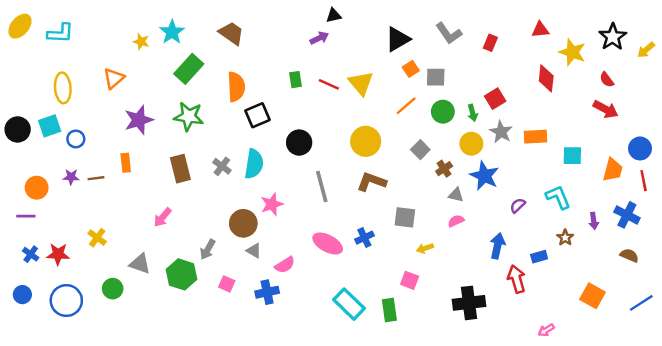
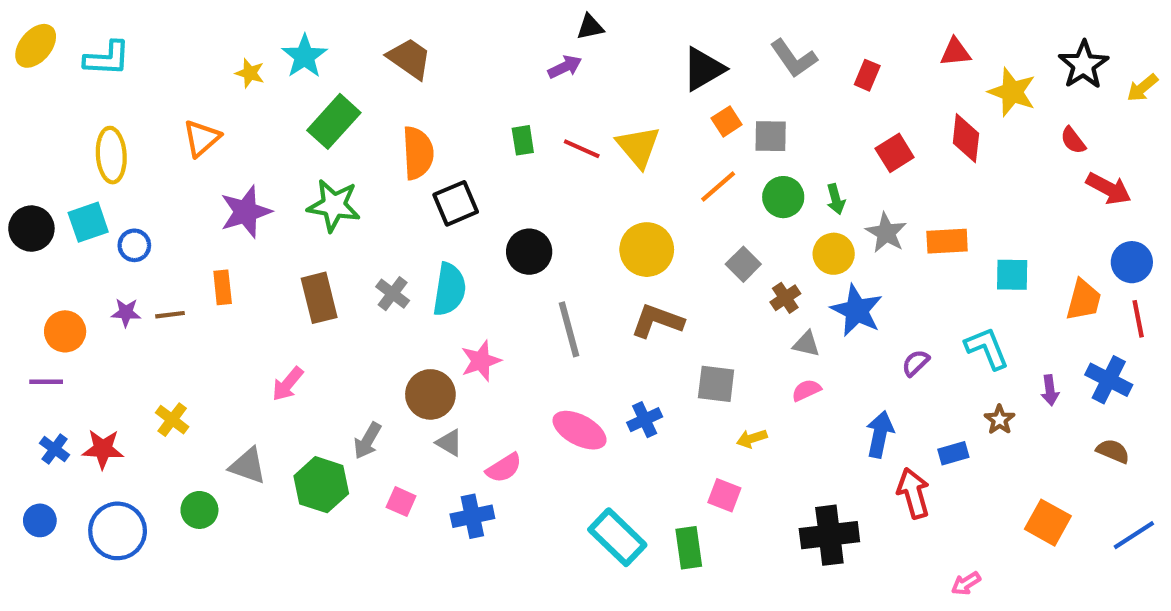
red square: (495, 99) -> (895, 153), moved
red arrow: (606, 109) -> (1109, 189), moved

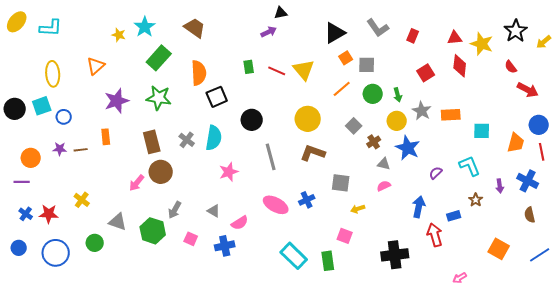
red triangle: (955, 52) -> (455, 38), moved
brown circle: (430, 394) -> (161, 172), moved
brown semicircle: (1113, 451) -> (530, 215), turned -126

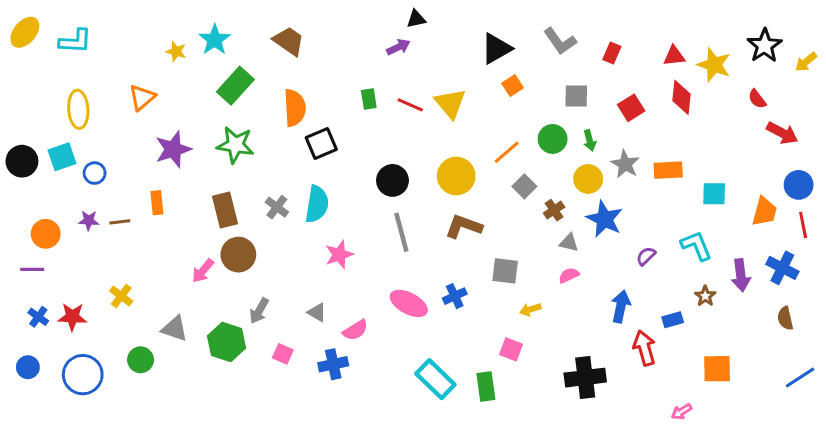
gray square: (367, 65) -> (576, 96), moved
orange line: (342, 89) -> (507, 152), moved
black circle: (252, 120) -> (392, 180), moved
purple arrow: (500, 186) -> (741, 275), size x1.5
orange square: (499, 249) -> (717, 369), moved, turned -30

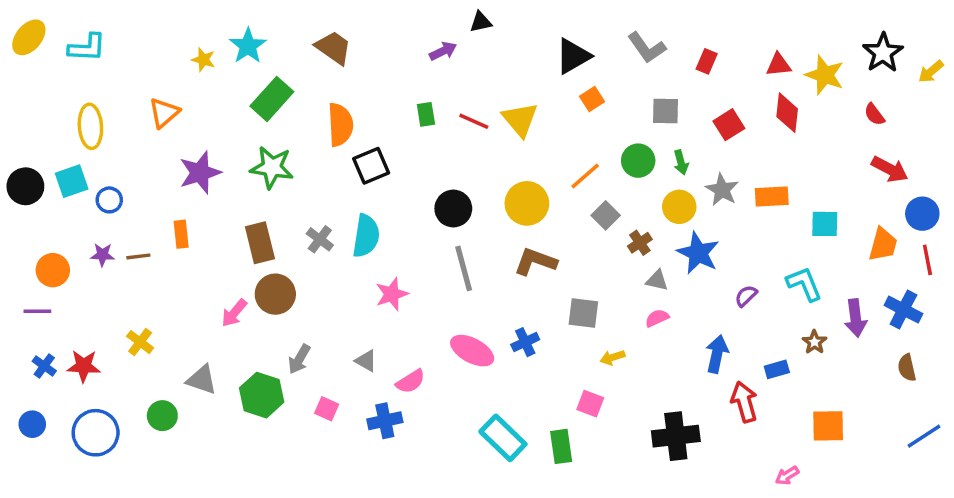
purple arrow: (398, 47) -> (443, 51), moved
red arrow: (782, 133) -> (890, 169), moved

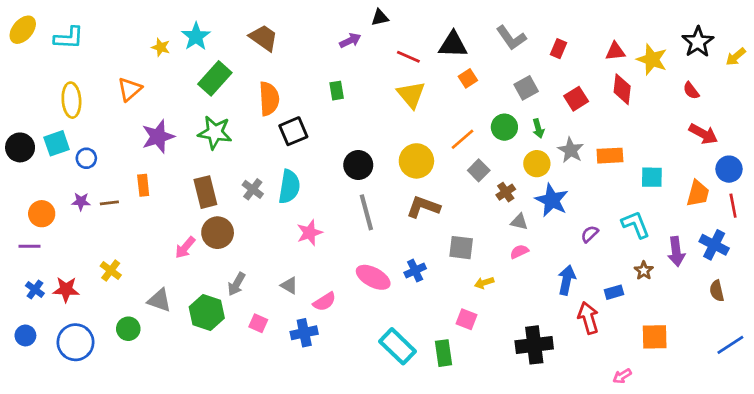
black triangle: (573, 56) -> (453, 45), turned 32
gray square: (666, 111) -> (526, 88), turned -30
red line: (474, 121) -> (408, 57), moved

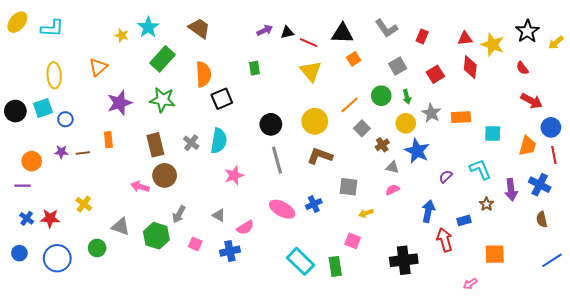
black triangle: (380, 18) -> (287, 32), moved
pink arrow: (185, 248) -> (140, 187), turned 66

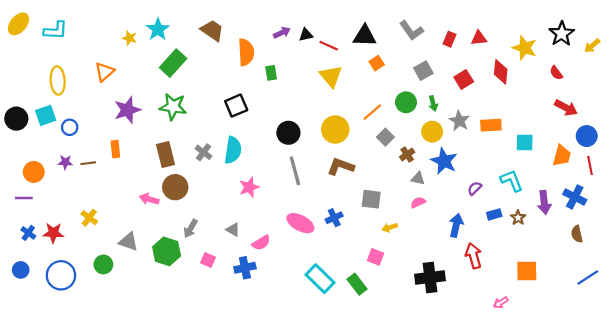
red triangle: (465, 38) -> (479, 38), moved
orange semicircle: (203, 74) -> (246, 52), moved
blue rectangle: (464, 220) -> (494, 214), moved
green rectangle: (335, 266) -> (357, 284), turned -30

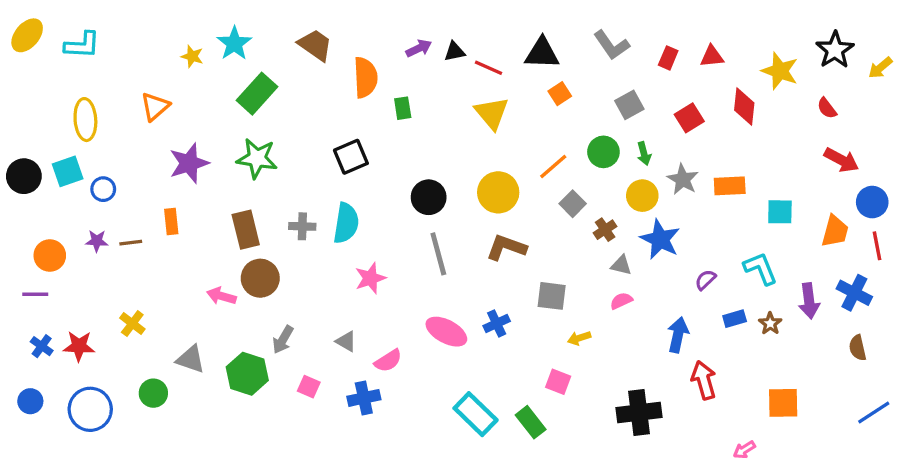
gray cross: (204, 152) -> (302, 226), turned -35

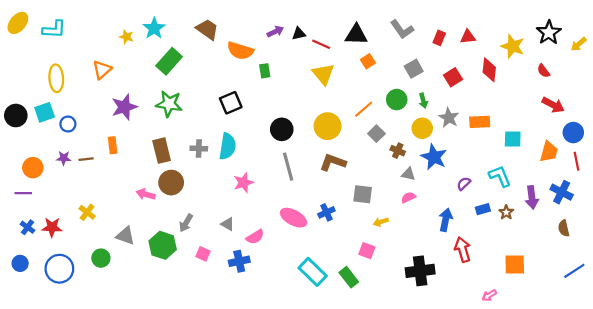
orange semicircle: (365, 77) -> (240, 51), turned 110
brown cross: (605, 230) -> (398, 151), turned -32

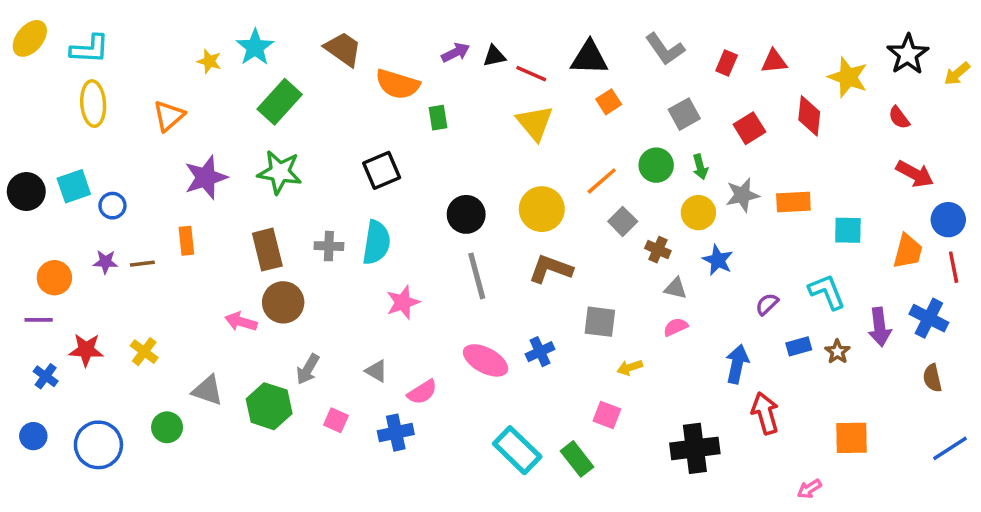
yellow ellipse: (56, 78) -> (93, 104), moved
gray star: (449, 118) -> (742, 195), turned 30
blue star: (434, 157) -> (718, 260), size x0.7
red star: (52, 227) -> (86, 350), moved

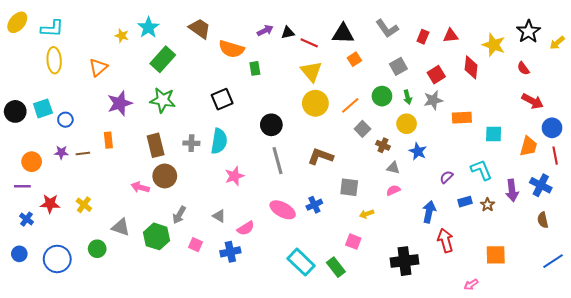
gray star: (742, 195) -> (433, 100), moved
yellow circle: (542, 209) -> (315, 103), moved

